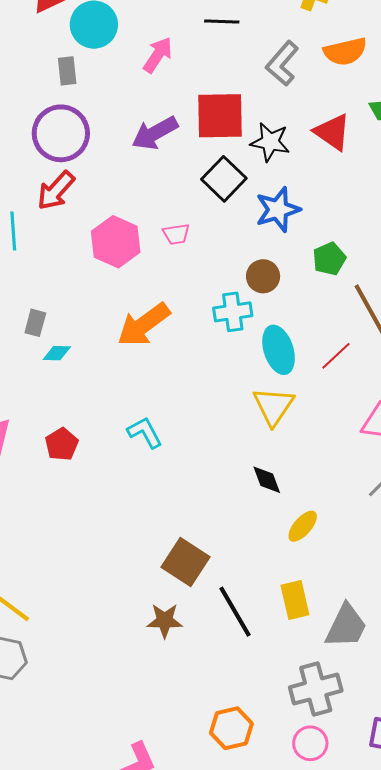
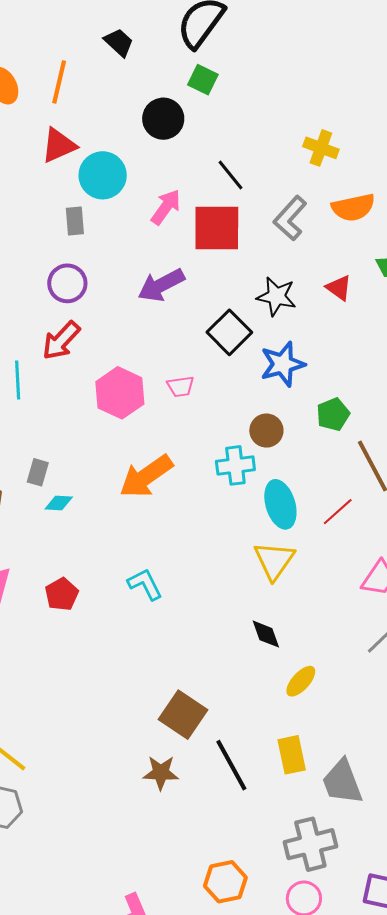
black line: (222, 22) -> (230, 175), turned 48
red square: (220, 116) -> (217, 228), moved
red triangle: (332, 132) -> (339, 288), size x0.7
purple circle: (61, 133) -> (67, 283), size x0.7
gray trapezoid: (346, 626) -> (342, 782), turned 132

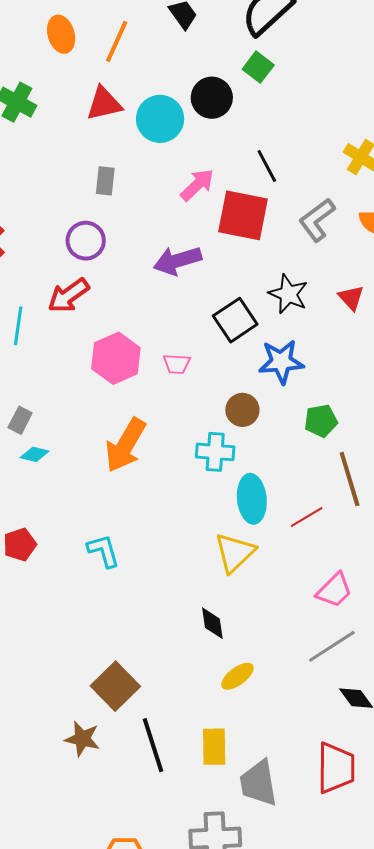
cyan circle: (103, 175) -> (160, 119), moved
brown circle: (266, 431) -> (242, 410), moved
orange arrow: (146, 476) -> (125, 445), turned -36

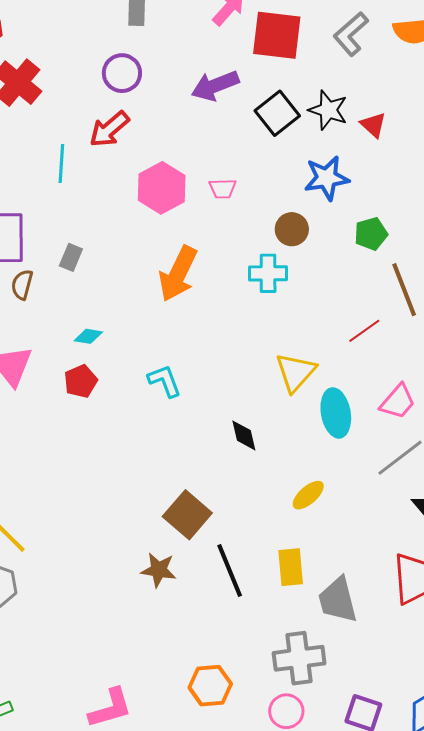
red triangle: (351, 298) -> (373, 125), moved
black square: (235, 320) -> (277, 113), moved
cyan diamond: (35, 454) -> (88, 336), moved
cyan ellipse: (252, 499) -> (336, 413), moved
black diamond: (212, 623) -> (244, 435), moved

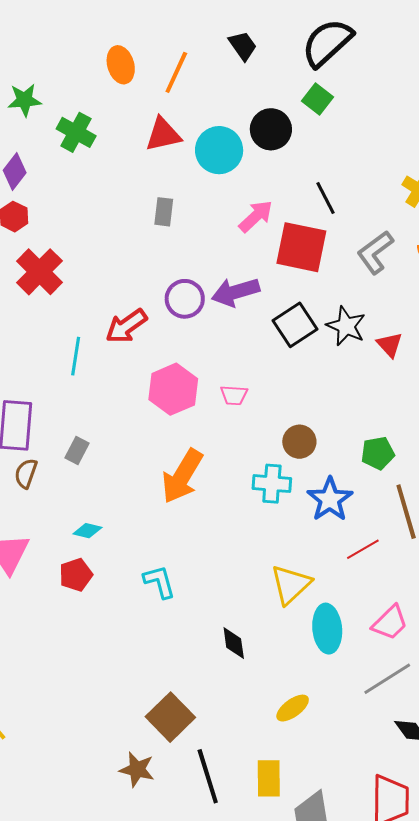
purple circle: (122, 73) -> (185, 299), moved
blue star: (327, 178) -> (330, 499), moved, turned -30

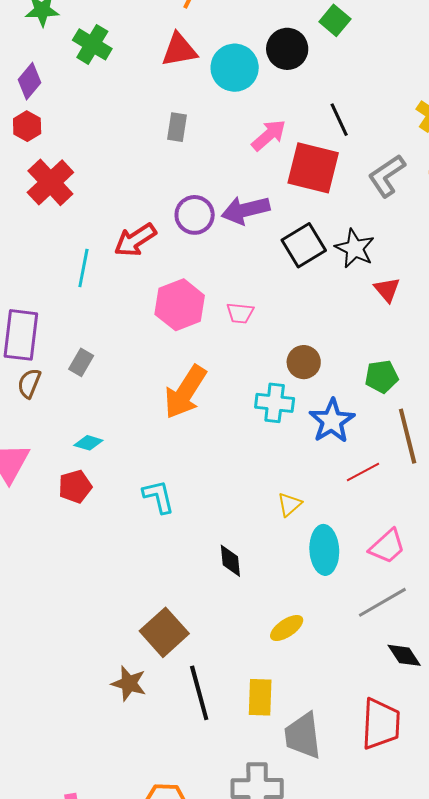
red triangle: (390, 345) -> (387, 290), moved
yellow triangle: (291, 584) -> (289, 504), size x0.6

